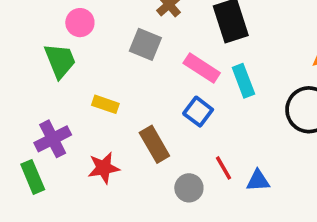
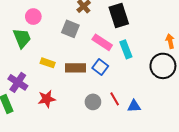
purple cross: (53, 139) -> (18, 82), turned -30
brown rectangle: (154, 144) -> (75, 68), moved, turned -60
gray circle: (189, 188) -> (93, 102), moved

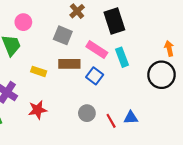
brown rectangle: (75, 68) -> (69, 64), moved
red line: (115, 99) -> (111, 121), moved

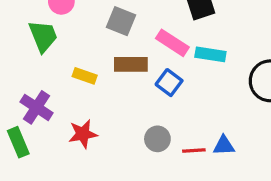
cyan rectangle: (122, 57) -> (210, 54), turned -60
red line: (111, 121) -> (194, 150), turned -64

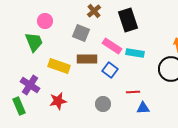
yellow rectangle: (85, 76) -> (59, 66), size x1.5
red line: (194, 150) -> (133, 92), moved

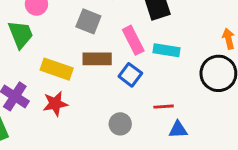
pink rectangle: (112, 46) -> (133, 40), turned 30
red star: (58, 101) -> (55, 104), moved

